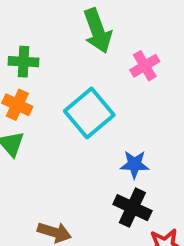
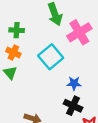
pink cross: (145, 66) -> (79, 32), size x1.6

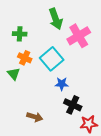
orange cross: (13, 53) -> (25, 58), moved
blue star: (74, 83) -> (62, 84), moved

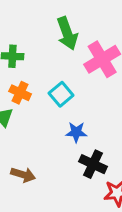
cyan square: (52, 59) -> (61, 94), size x0.7
brown arrow: (35, 117) -> (23, 175), moved

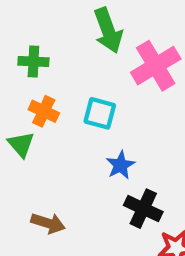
cyan square: (61, 94) -> (100, 113), turned -35
blue star: (76, 132) -> (120, 165), turned -30

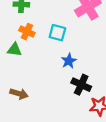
green triangle: (21, 144) -> (15, 50), turned -42
brown arrow: (48, 223) -> (19, 94), moved

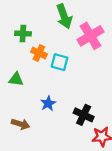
orange cross: (27, 32) -> (39, 53), moved
blue star: (69, 61) -> (48, 103), moved

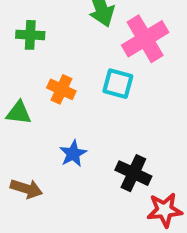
orange cross: (39, 53) -> (61, 89), moved
cyan square: (60, 62) -> (118, 84), moved

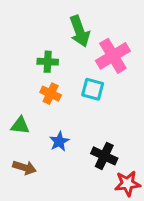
green cross: (30, 35) -> (48, 62), moved
green triangle: (19, 113) -> (20, 125), moved

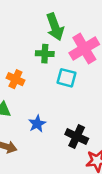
green cross: (48, 62) -> (45, 54), moved
orange cross: (51, 94) -> (15, 79), moved

